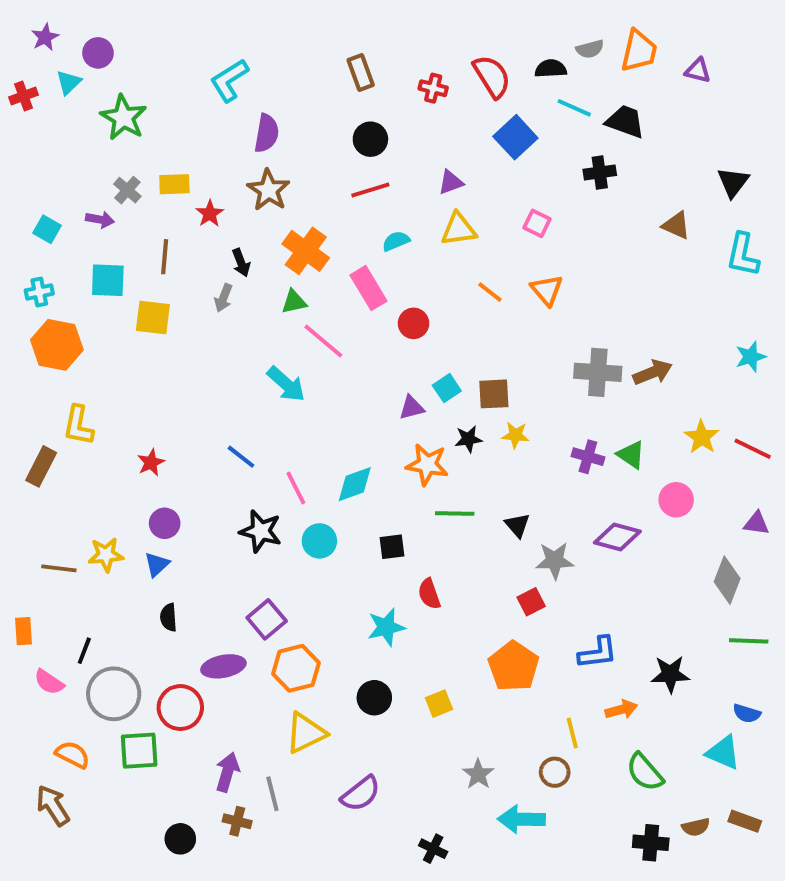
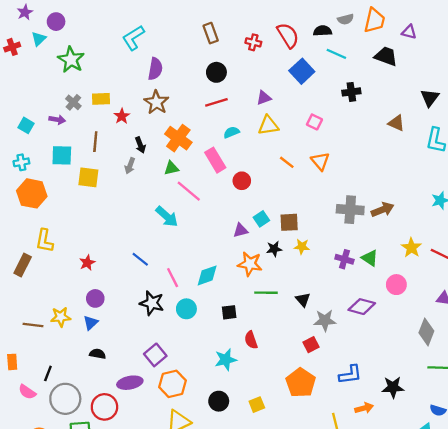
black trapezoid: (625, 122) -> (386, 56), moved
black semicircle: (169, 617) -> (98, 354), turned 105

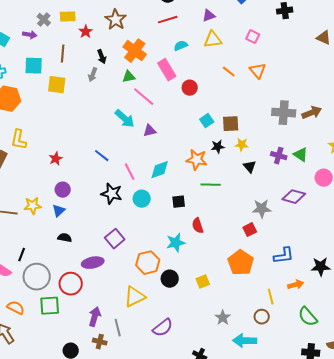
purple triangle: (241, 230) -> (150, 131), moved
black triangle: (303, 300) -> (250, 167), moved
orange hexagon: (173, 384) -> (148, 263), moved

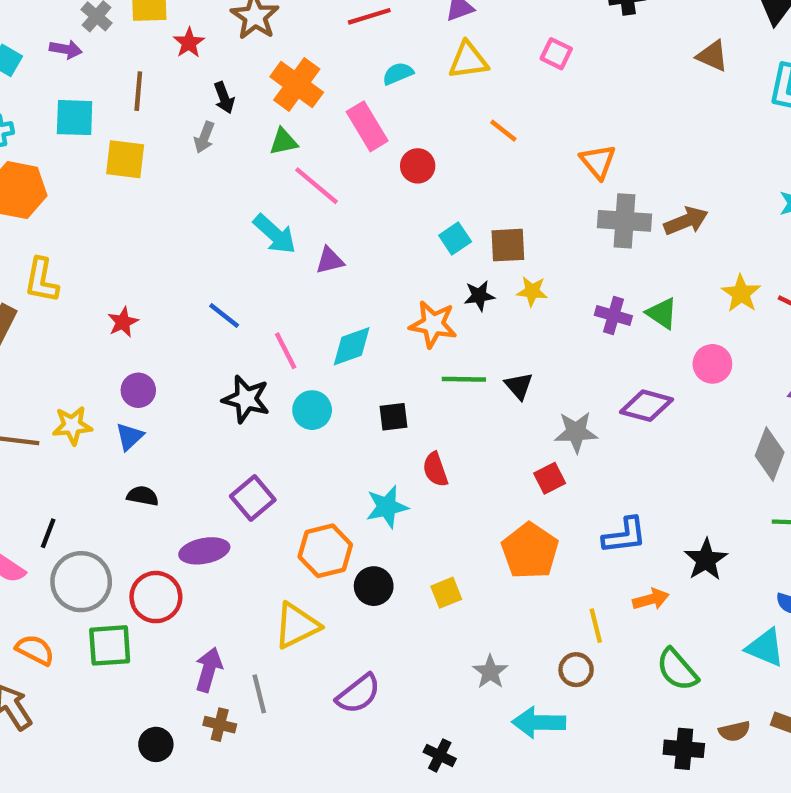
orange triangle: (258, 71) -> (598, 162), moved
black triangle: (250, 167) -> (519, 386), moved
black star: (321, 267) -> (706, 560), turned -30

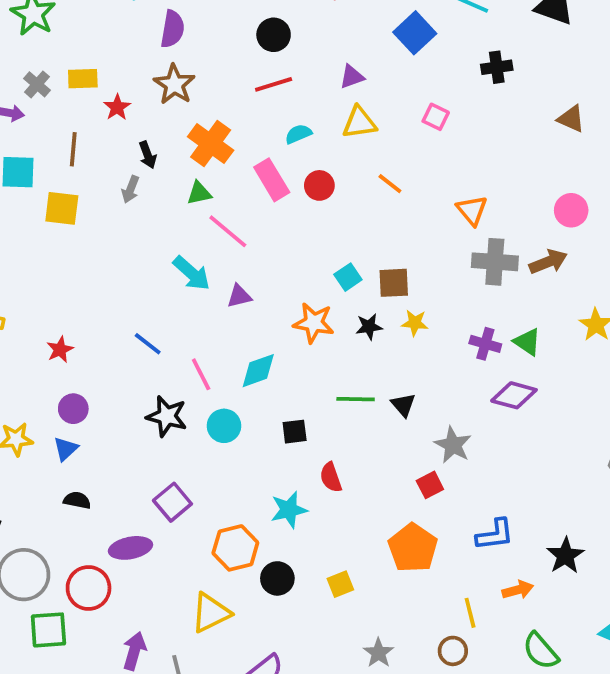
red circle: (418, 166) -> (319, 185), moved
orange star: (433, 324) -> (314, 323), moved
pink circle: (712, 364) -> (571, 210), moved
purple diamond: (646, 406) -> (514, 395), moved
gray star: (576, 432) -> (453, 445), turned 30

